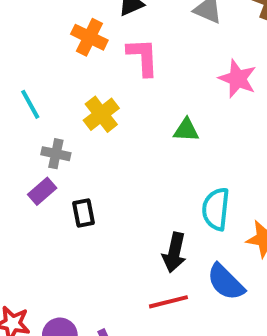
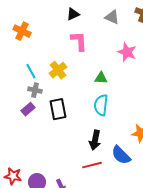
orange cross: (89, 37) -> (22, 31), moved
cyan line: (30, 104) -> (31, 71), moved
cyan semicircle: (216, 209) -> (101, 105), moved
black rectangle: (84, 213) -> (58, 109), moved, size x1.5

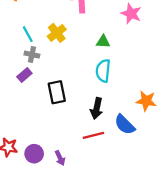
black rectangle: (58, 109) -> (57, 92), moved

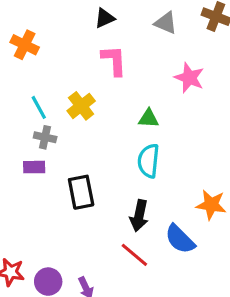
purple rectangle: (24, 75) -> (34, 167), turned 40
red line: (93, 135) -> (134, 255), turned 54

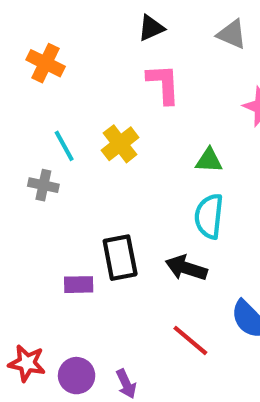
gray cross: (45, 137) -> (43, 185), moved
purple rectangle: (34, 167) -> (79, 285), moved
black arrow: (139, 216) -> (186, 268), moved, turned 96

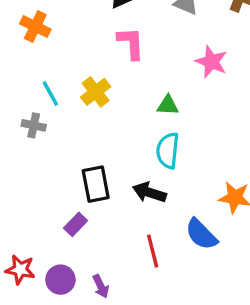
purple rectangle: (79, 285) -> (76, 224), moved, turned -45
red line: (190, 340) -> (153, 251), turned 36

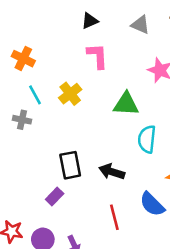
orange cross: (35, 26) -> (23, 59), moved
green triangle: (168, 105) -> (126, 104), size x1.5
cyan semicircle: (168, 151) -> (147, 139), moved

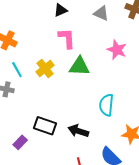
green triangle: (126, 104) -> (79, 66), moved
black rectangle: (70, 165) -> (45, 126), turned -60
purple rectangle: (55, 196) -> (20, 142), moved

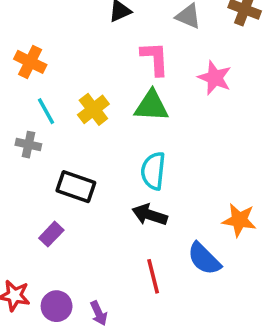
pink L-shape: (67, 38) -> (155, 58), moved
cyan semicircle: (106, 105) -> (153, 171), moved
black rectangle: (45, 126) -> (76, 187), moved

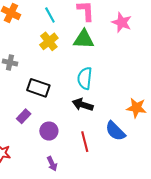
cyan line: (46, 111) -> (50, 15), moved
purple circle: (57, 306) -> (49, 131), moved

